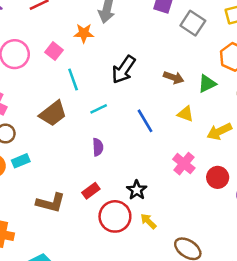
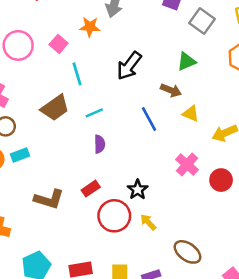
brown arrow: (174, 77) -> (171, 90), moved
green triangle: (207, 84) -> (187, 62), moved
cyan line: (99, 109) -> (94, 113), moved

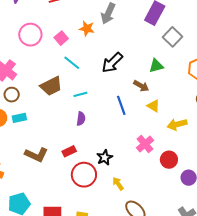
cyan line: (77, 74) -> (72, 63), turned -42
yellow arrow: (148, 222) -> (118, 184), moved

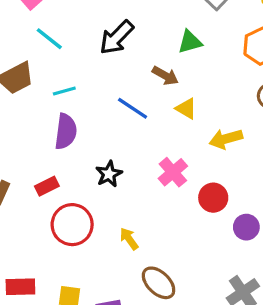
blue line: (121, 105) -> (133, 108), turned -36
purple semicircle: (81, 119) -> (66, 131), size x1.5
black star: (105, 157) -> (109, 174), moved

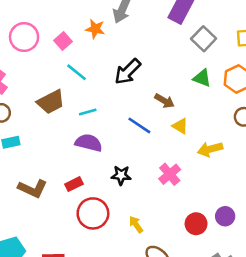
green triangle: (190, 42) -> (202, 78), moved, turned 36
purple semicircle: (66, 131) -> (89, 143), turned -84
black star: (109, 174) -> (121, 175), turned 30
red circle: (213, 198) -> (196, 224), moved

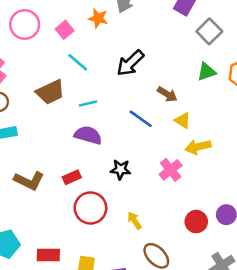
green triangle: (202, 78) -> (207, 72), turned -42
yellow arrow: (210, 149) -> (198, 147), moved

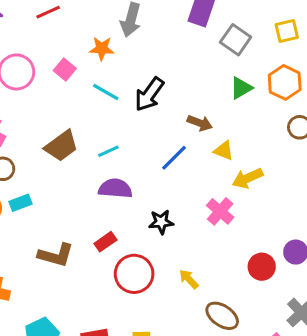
cyan line: (78, 62) -> (106, 92), moved
blue line: (141, 119) -> (174, 158), turned -70

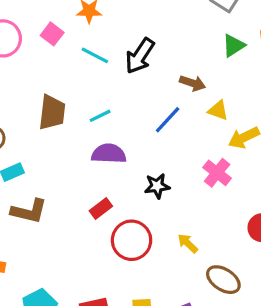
brown trapezoid: (61, 146) -> (52, 112), turned -45
brown L-shape: (56, 255) -> (29, 211), moved

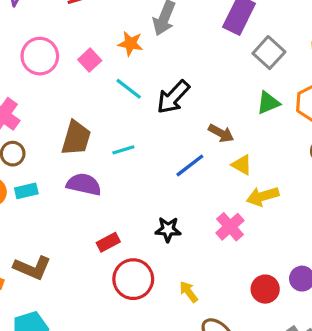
purple semicircle: (109, 154) -> (84, 184), moved
brown L-shape: (29, 211) -> (32, 268), moved

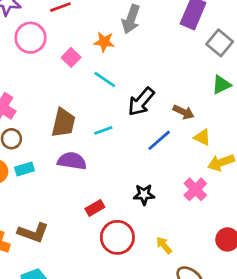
pink circle: (40, 56) -> (30, 38), moved
black arrow: (173, 97) -> (141, 102), moved

